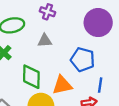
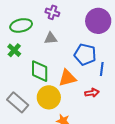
blue line: (100, 85) -> (102, 69), moved

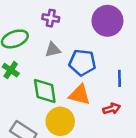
blue pentagon: (85, 54) -> (82, 63), moved
orange triangle: (67, 78) -> (80, 95), turned 36

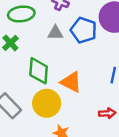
blue pentagon: (82, 63) -> (84, 30), moved
red arrow: (112, 109) -> (107, 113), moved

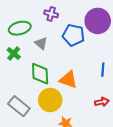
gray triangle: (55, 33) -> (41, 43), moved, turned 48

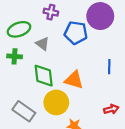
green cross: (14, 53) -> (15, 56), turned -32
red arrow: (102, 102) -> (111, 109), moved

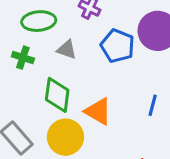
gray triangle: (42, 44) -> (67, 49), turned -32

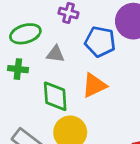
orange triangle: (98, 111) -> (94, 85), moved, turned -44

